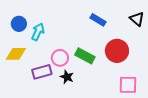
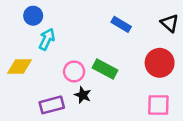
blue circle: (19, 24) -> (33, 16), moved
red circle: (117, 51) -> (160, 63), moved
purple rectangle: (42, 72) -> (52, 105), moved

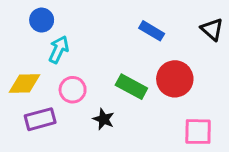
red circle: (160, 63) -> (175, 79), moved
pink circle: (74, 71) -> (73, 90), moved
purple rectangle: (52, 105) -> (40, 119), moved

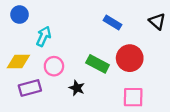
blue circle: (42, 20) -> (20, 15), moved
pink square: (198, 132) -> (133, 97), moved

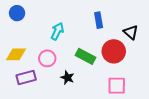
black triangle: (157, 21) -> (131, 32), moved
blue rectangle: (112, 23) -> (99, 20), turned 49
cyan arrow: (44, 36) -> (57, 31), moved

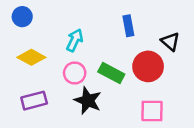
yellow diamond: (16, 54) -> (31, 57), moved, turned 30
pink circle: (47, 58) -> (75, 73), moved
black star: (67, 78) -> (88, 101), size x1.5

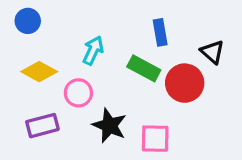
pink circle: (75, 73) -> (78, 93), moved
green rectangle: (111, 73) -> (144, 68), moved
pink square: (152, 111) -> (155, 139), moved

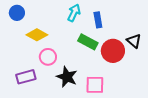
cyan arrow: (93, 50) -> (74, 13), moved
black triangle: (212, 52) -> (134, 41), moved
yellow diamond: (39, 72) -> (37, 35), moved

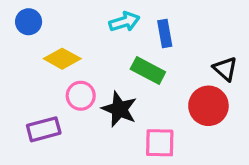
cyan arrow: (74, 13) -> (124, 22), turned 48
red circle: (113, 51) -> (208, 106), moved
black star: (67, 77) -> (119, 109), moved

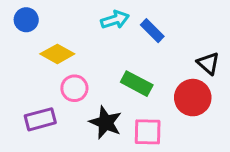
blue rectangle: (165, 34) -> (152, 31), turned -35
green rectangle: (148, 70) -> (137, 84), moved
black star: (119, 109) -> (106, 122), moved

